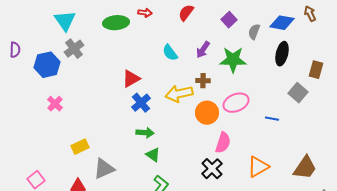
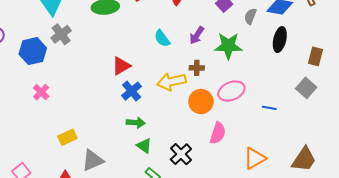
gray square: (298, 93) -> (306, 88), moved
black cross: (212, 169) -> (181, 154), moved

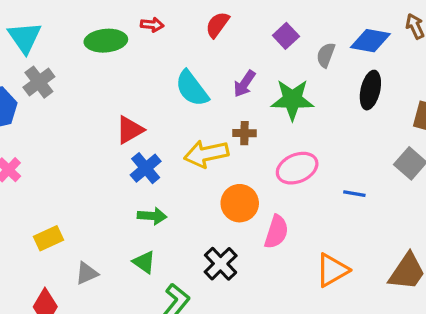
cyan semicircle: (162, 38) -> (192, 88), size x1.4
orange circle: (201, 102) -> (240, 203), moved
green triangle: (144, 146) -> (144, 262), moved
gray triangle: (93, 160) -> (87, 273), size x0.7

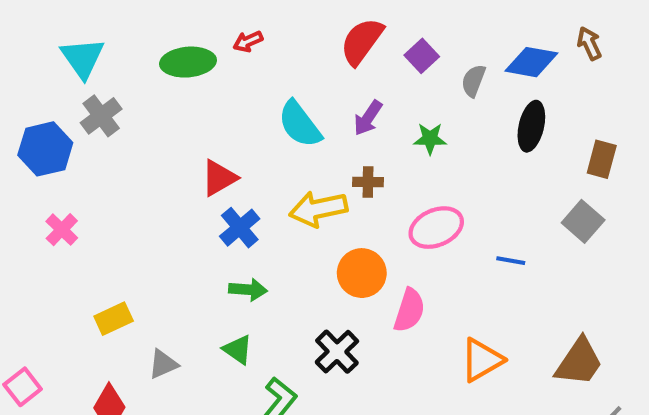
red arrow: (152, 25) -> (248, 41), turned 150
red semicircle: (217, 25) -> (362, 41), moved, size x1.4
green star: (292, 100) -> (430, 139), size x0.6

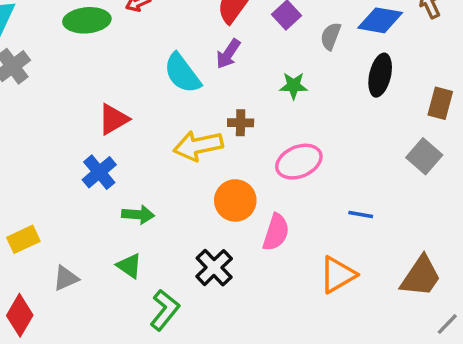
purple arrow: (368, 118) -> (228, 54), moved
blue cross: (240, 228) -> (99, 172), moved
blue line: (511, 261) -> (361, 215), moved

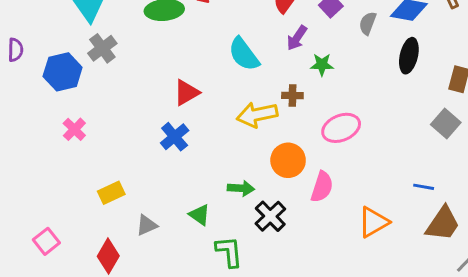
purple arrow: (228, 54) -> (297, 38), moved
green star: (294, 86) -> (322, 65), moved
green arrow: (138, 215) -> (241, 188), moved
blue line: (361, 215) -> (424, 187), moved
green L-shape: (165, 310) -> (229, 252), turned -44

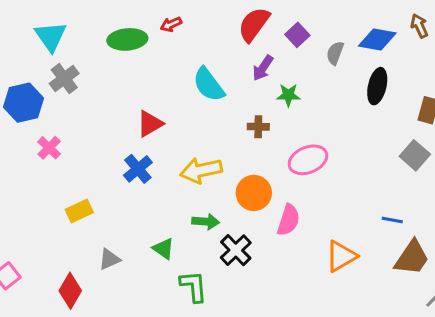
yellow arrow: (257, 115) -> (201, 170), moved
pink cross: (74, 129) -> (49, 148), moved
yellow rectangle: (111, 193) -> (79, 211), moved

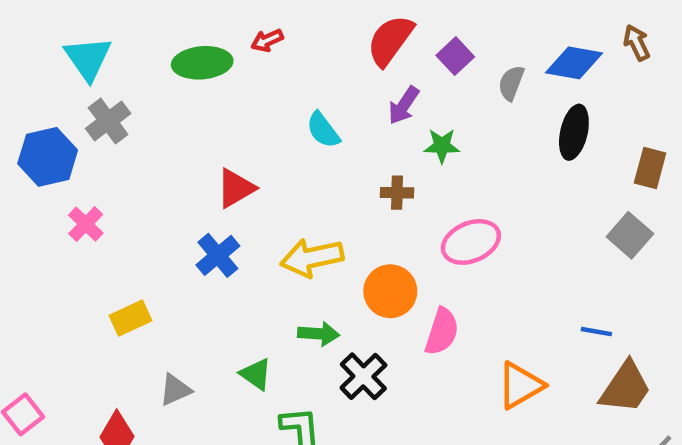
cyan semicircle: (209, 85) -> (323, 130), size x0.7

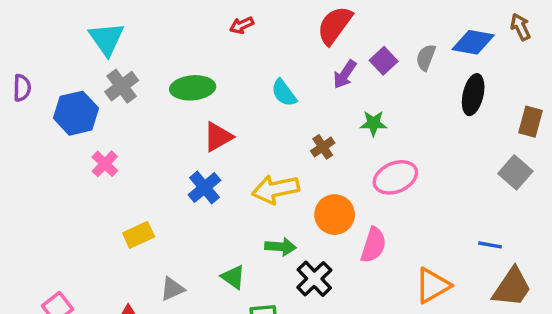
purple square: (455, 56) -> (384, 61), moved
green ellipse: (202, 63) -> (193, 88), moved
green star: (442, 146) -> (373, 123), moved
brown cross: (397, 193) -> (323, 147), moved, turned -35

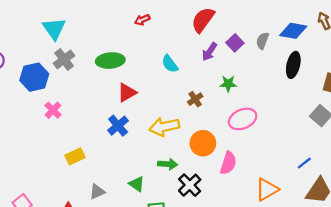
blue line: (490, 245) -> (304, 163), turned -48

